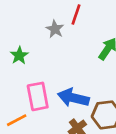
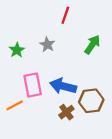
gray star: (55, 29) -> (47, 45), moved

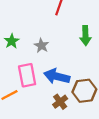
gray star: (47, 45) -> (41, 46), moved
green arrow: (92, 45) -> (85, 36), turned 144

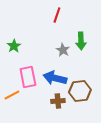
gray star: (41, 46) -> (63, 50), moved
brown cross: (60, 102) -> (58, 101), turned 32

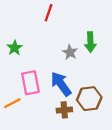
red line: (57, 15) -> (49, 13), moved
blue arrow: (55, 78) -> (61, 84), turned 40

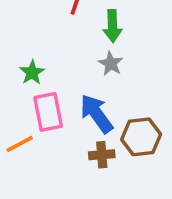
green arrow: (90, 42) -> (113, 26), moved
green star: (15, 48) -> (32, 73), moved

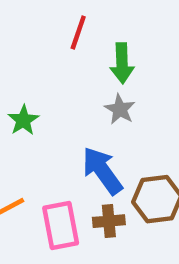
pink rectangle: (48, 112) -> (61, 225), moved

